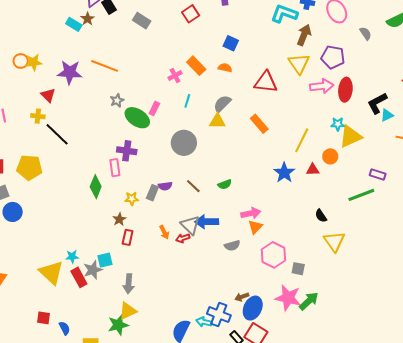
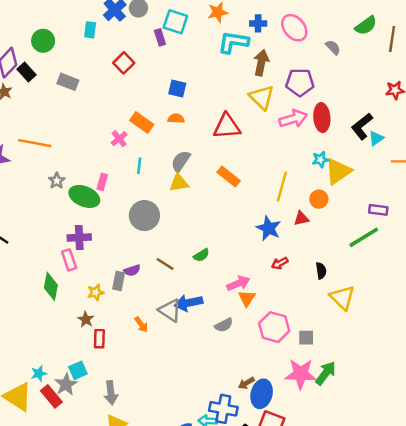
black semicircle: (321, 216) -> (321, 271), turned -144
red arrow: (183, 238) -> (280, 263), moved

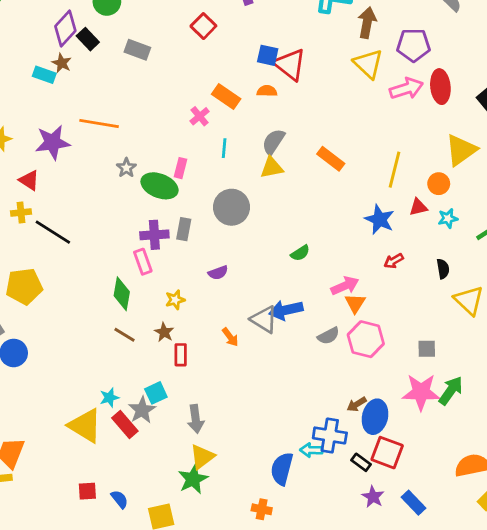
red triangle: (227, 126) -> (290, 64), moved, turned 44
cyan star: (320, 160) -> (448, 218), moved
brown line: (165, 264) -> (124, 335), moved
gray rectangle: (119, 281) -> (184, 229), moved
pink hexagon: (274, 327) -> (366, 339), moved

